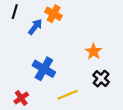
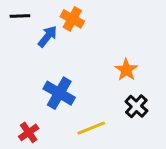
black line: (15, 12) -> (20, 16), turned 72

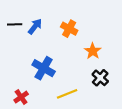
black line: (20, 16) -> (15, 24), moved
orange cross: (72, 19) -> (69, 29), moved

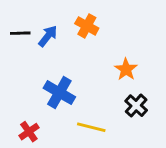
orange cross: (69, 29) -> (87, 26), moved
yellow line: (67, 94) -> (91, 127), turned 36

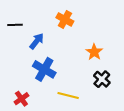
blue arrow: (48, 36) -> (37, 41), moved

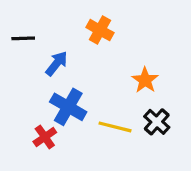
yellow line: (68, 95) -> (115, 127), moved
red cross: (21, 99) -> (45, 137), moved

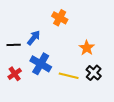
black line: (23, 38) -> (14, 45), moved
red cross: (45, 137) -> (15, 74), moved

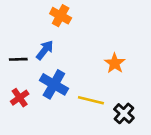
orange cross: (60, 18) -> (61, 16), moved
black cross: (94, 73) -> (124, 113), moved

